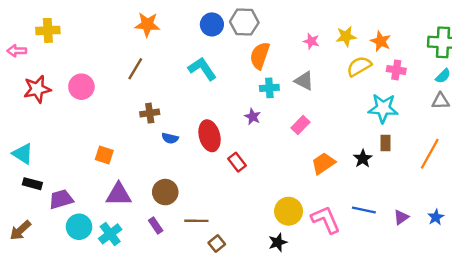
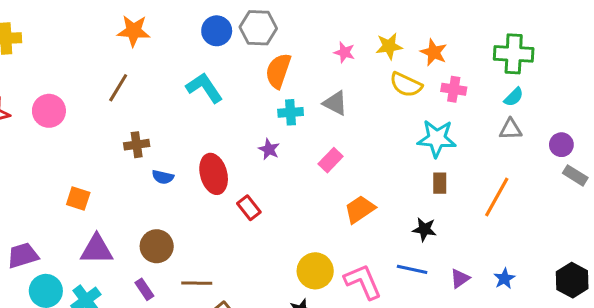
yellow semicircle: (359, 66) -> (406, 85), turned -125
black star: (363, 159) -> (424, 229), moved, turned -30

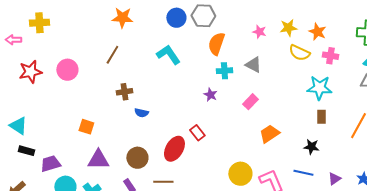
red ellipse: (214, 174) -> (174, 149), moved, turned 45

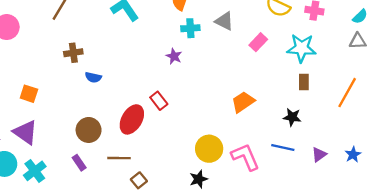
pink rectangle: (250, 102) -> (258, 42), moved
purple triangle: (98, 160) -> (25, 132), moved, turned 35

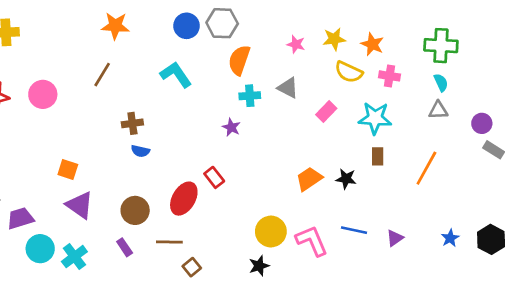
cyan semicircle: (360, 16) -> (441, 83), turned -70
brown cross: (73, 53) -> (132, 123), moved
black star: (292, 117) -> (346, 179), moved
purple triangle: (25, 132) -> (80, 205), moved
blue star: (353, 155) -> (450, 238), moved

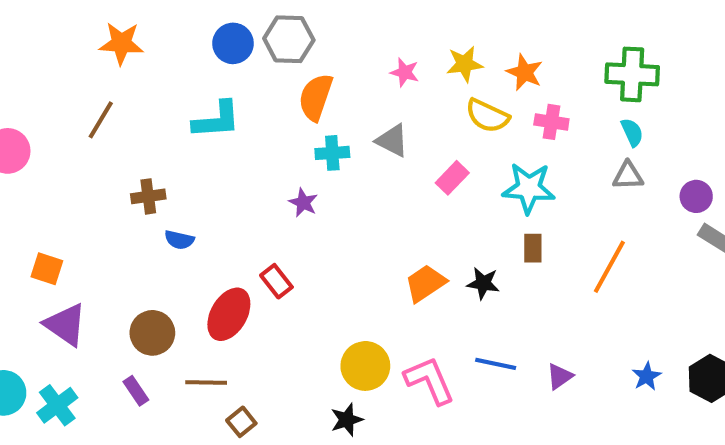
cyan L-shape: (176, 75) -> (216, 120), turned 120
blue semicircle: (140, 151) -> (179, 240), moved

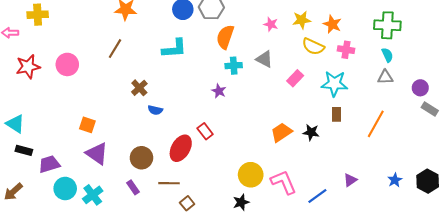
brown cross: (148, 196) -> (139, 88), turned -35
blue line: (496, 364) -> (317, 196), moved, turned -48

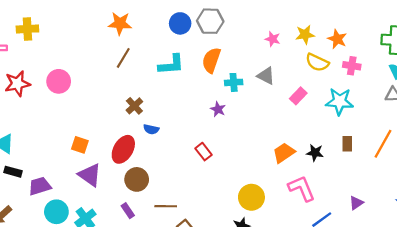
orange semicircle: (225, 37) -> (211, 60), moved
brown line: (115, 49) -> (123, 58), moved
brown rectangle: (337, 114) -> (347, 144), moved
red ellipse: (181, 148) -> (123, 149), moved
pink L-shape: (284, 182) -> (302, 188), moved

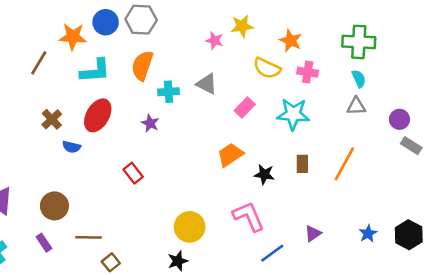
orange star: (120, 23) -> (73, 37), moved
yellow star: (305, 35) -> (242, 26), moved
red ellipse: (123, 149) -> (98, 115), moved
orange trapezoid: (284, 153) -> (230, 155), moved

